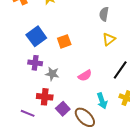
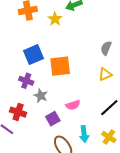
orange square: (64, 41) -> (60, 66), size x1.5
red cross: (45, 97) -> (18, 112), moved
purple square: (63, 109) -> (53, 119), moved

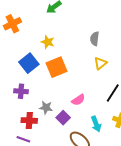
yellow star: (55, 19) -> (48, 42), moved
purple cross: (26, 81) -> (21, 91), moved
gray star: (41, 96) -> (46, 108), moved

